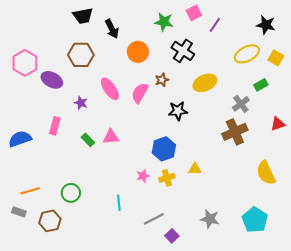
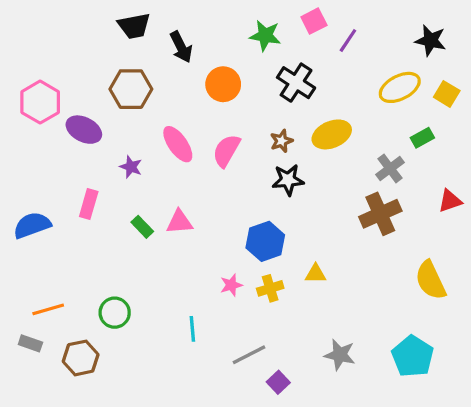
brown star: (162, 80) -> (281, 141), moved

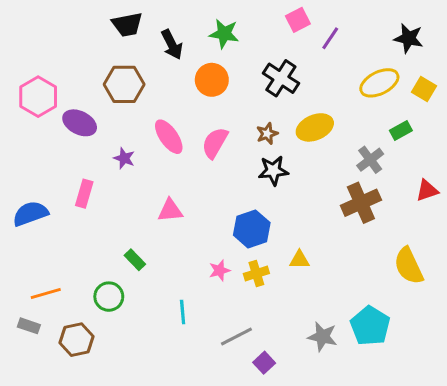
green star: (265, 36) -> (224, 34), moved
green rectangle: (142, 227) -> (135, 260), moved
cyan pentagon: (413, 356) -> (370, 326), moved

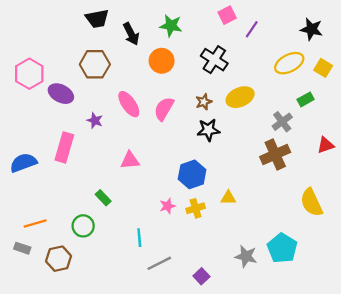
pink rectangle: (84, 194) -> (64, 147), size x1.4
gray line: (236, 337) -> (159, 263), moved

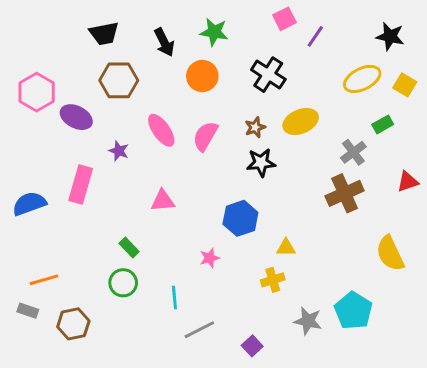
black trapezoid: (97, 19) -> (104, 33), moved
yellow cross: (196, 208) -> (273, 280), moved
green circle: (83, 226) -> (123, 283), moved

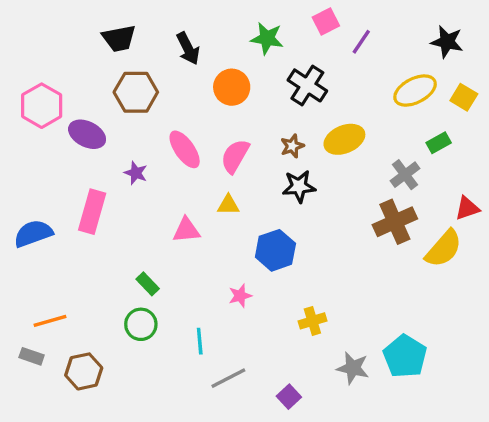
green star: (214, 32) -> (267, 38), moved
yellow triangle: (286, 248) -> (228, 205), moved
yellow semicircle: (390, 253) -> (444, 249), moved, turned -114

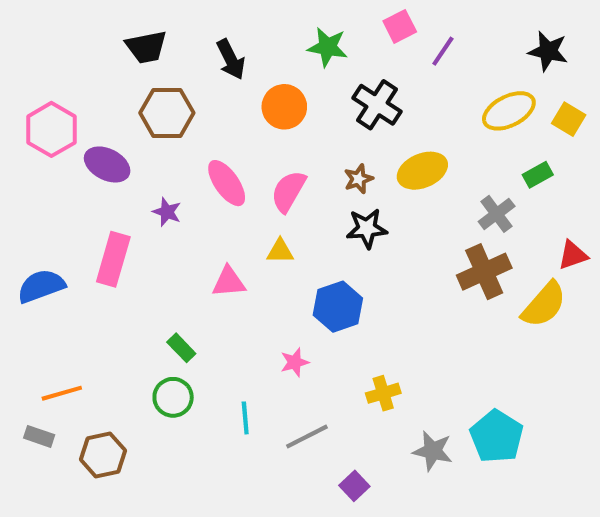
gray line: (228, 378) -> (307, 436), moved

